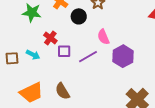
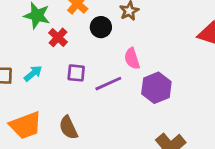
red cross: (50, 38) -> (58, 37), moved
cyan arrow: (33, 55) -> (33, 73), turned -72

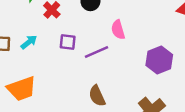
purple hexagon: (156, 88) -> (159, 60), moved
brown semicircle: (68, 128) -> (97, 96), moved

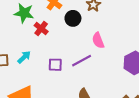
purple square: (68, 42) -> (55, 65), moved

